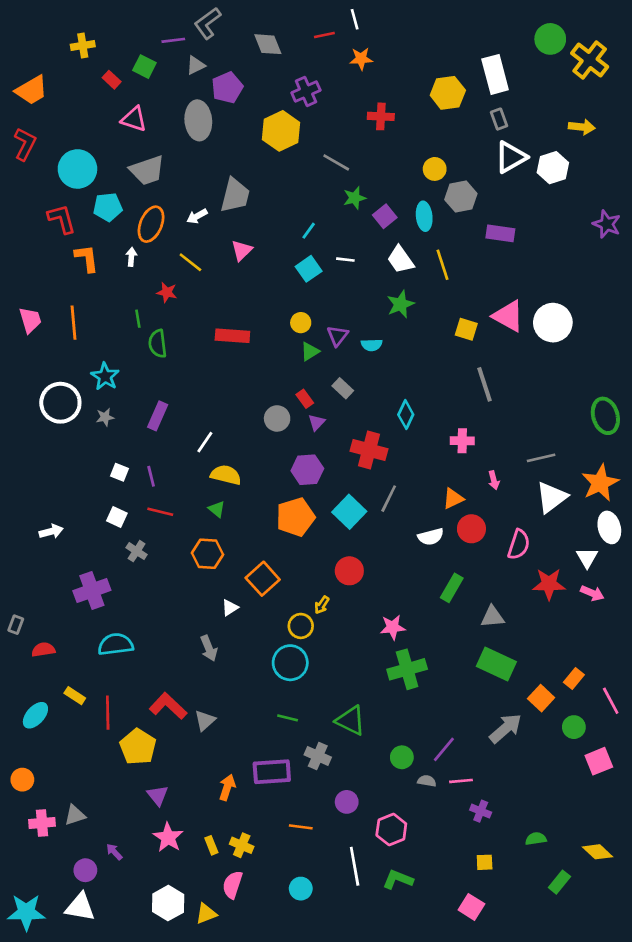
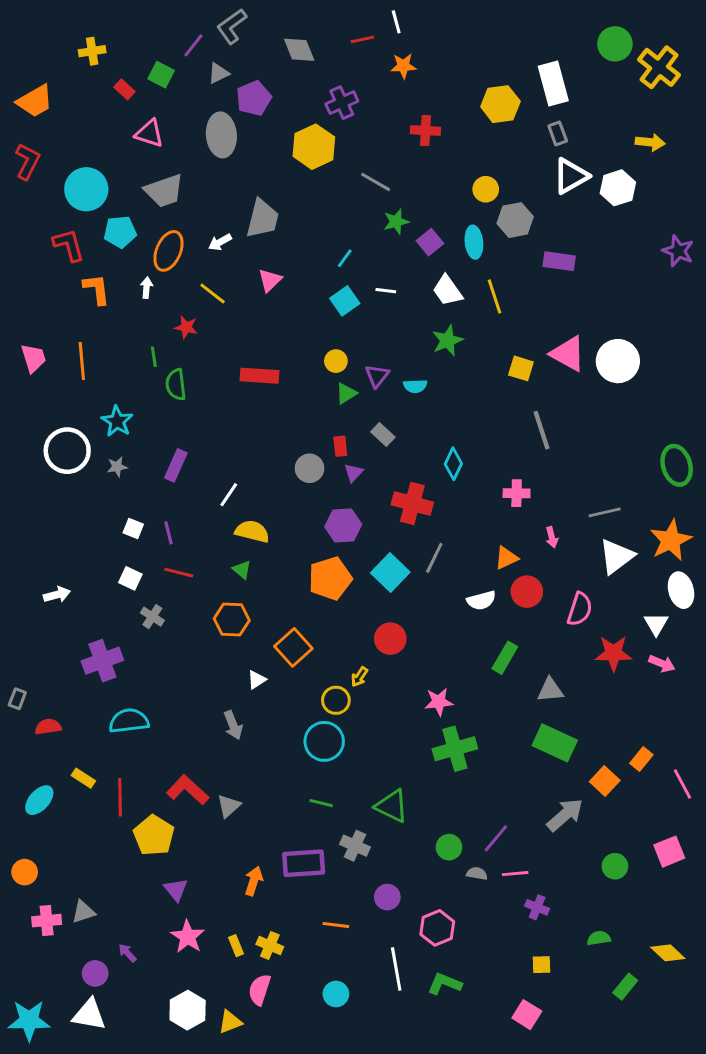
purple line: (173, 40) -> (193, 45), turned -45
red rectangle: (305, 399) -> (340, 446), turned 30
green circle: (574, 727) -> (615, 866), moved

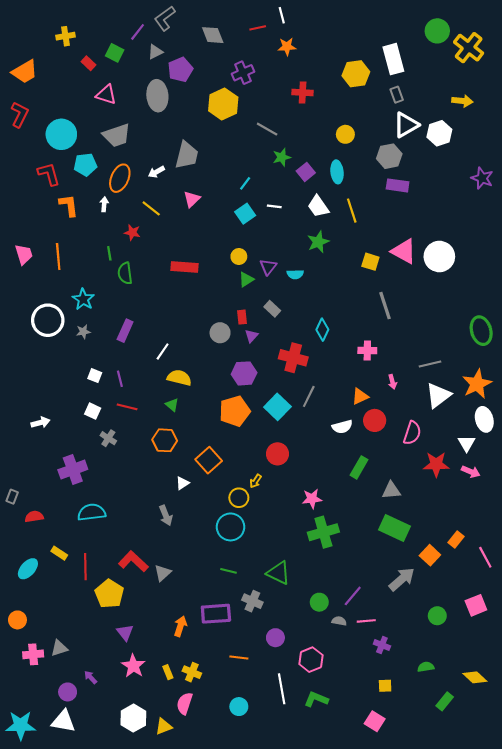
gray hexagon: (515, 220) -> (389, 156), moved

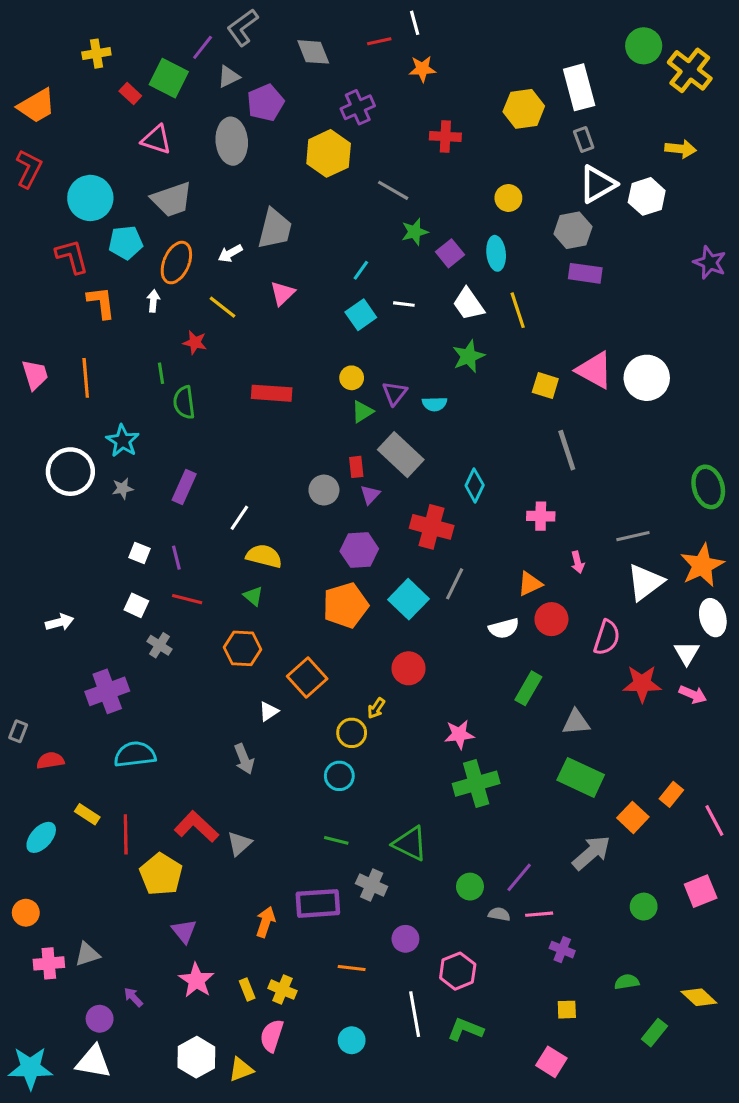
green square: (115, 53) -> (169, 78), size x1.4
gray rectangle: (272, 309) -> (401, 455), size x1.8
cyan circle: (231, 527) -> (339, 776), size x0.7

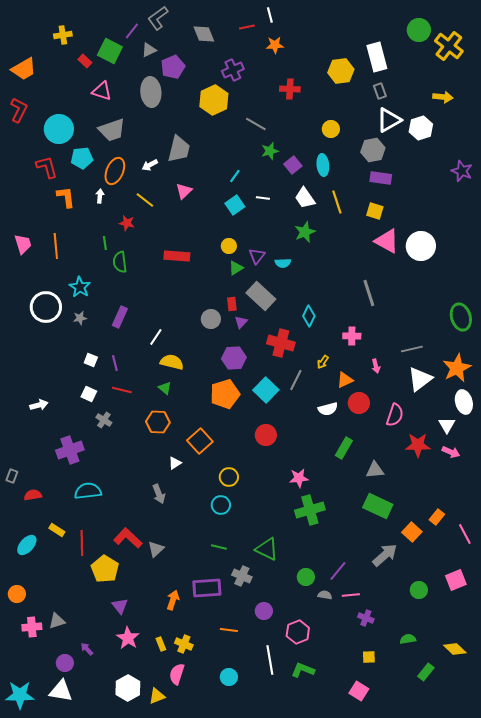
yellow square: (545, 386) -> (375, 211), moved
yellow arrow: (376, 708) -> (323, 362), moved

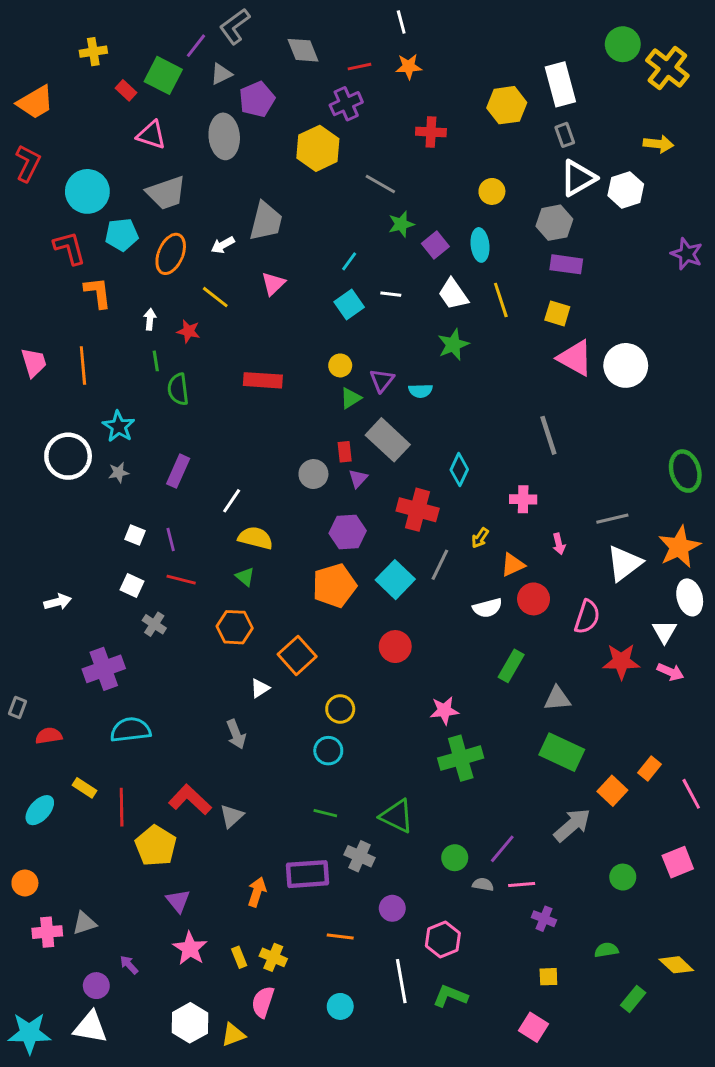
red line: (247, 27) -> (360, 67), moved
white arrow: (100, 196) -> (150, 319), moved

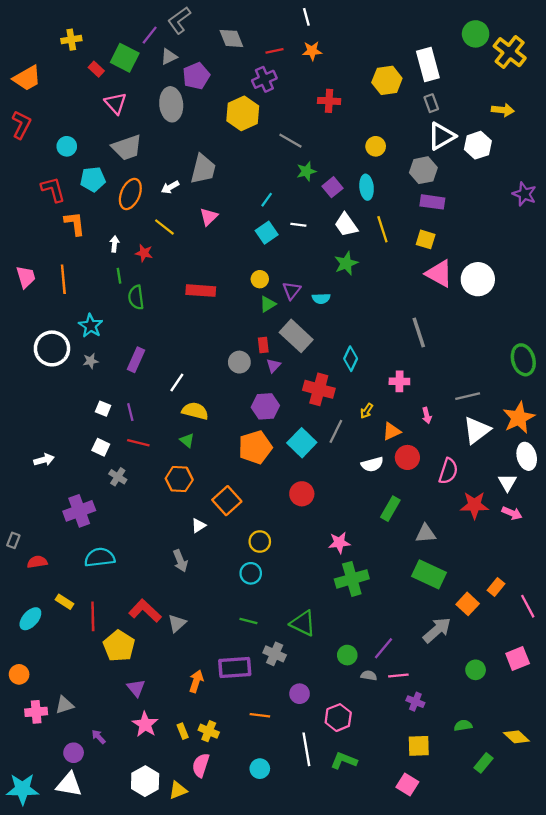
pink triangle: (151, 135) -> (116, 103), turned 30
cyan circle: (87, 191) -> (67, 146), size x0.6
yellow square: (548, 977) -> (419, 746), size x1.5

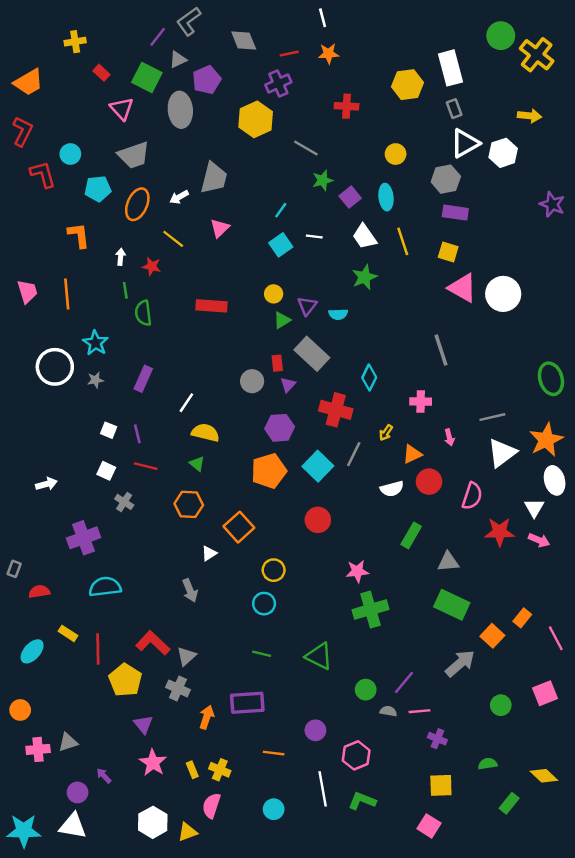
green square: (125, 58) -> (147, 77), moved
red L-shape: (53, 189) -> (43, 174), moved
gray cross: (275, 654) -> (178, 688), moved

